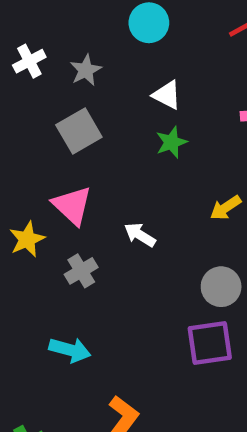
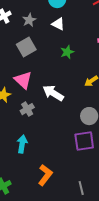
white triangle: (167, 95) -> (58, 24), moved
white arrow: (140, 235) -> (53, 93), size x1.5
cyan arrow: (70, 350) -> (22, 144), turned -96

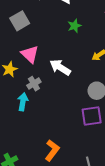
gray square: (26, 47) -> (20, 21), moved
cyan arrow: (22, 144) -> (23, 102), moved

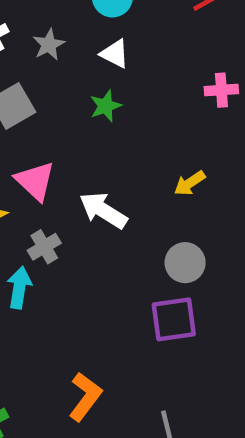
green star: (74, 26) -> (106, 106), moved

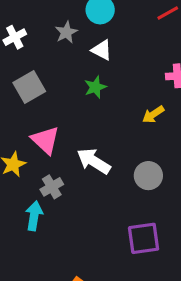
gray star: (49, 45) -> (66, 32), moved
yellow arrow: (190, 183) -> (153, 114), moved
gray circle: (185, 263) -> (148, 176), moved

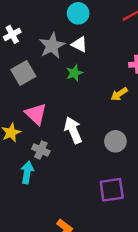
gray star: (66, 32) -> (52, 46), moved, size x1.5
white arrow: (94, 161) -> (73, 130), turned 35
gray cross: (52, 187) -> (41, 150), turned -35

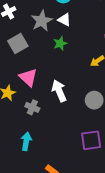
cyan arrow: (27, 172) -> (26, 141), moved

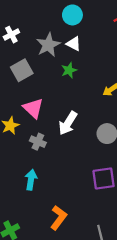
white arrow: (59, 91) -> (68, 123), turned -125

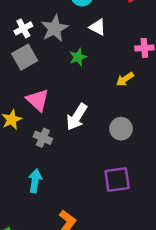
white cross: (11, 35) -> (23, 28), moved
white triangle: (74, 44) -> (98, 27), moved

